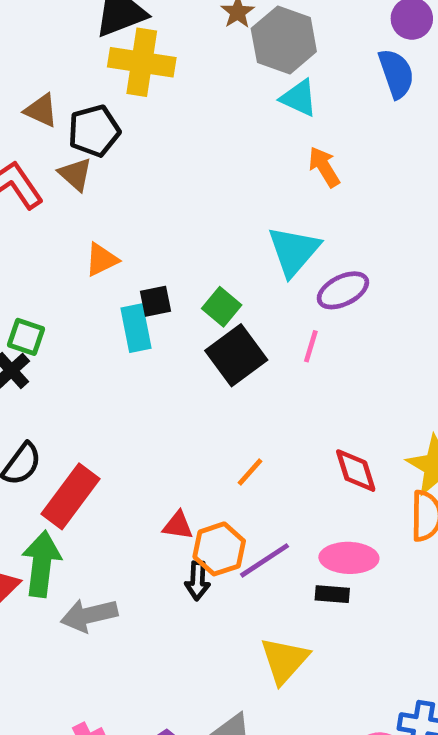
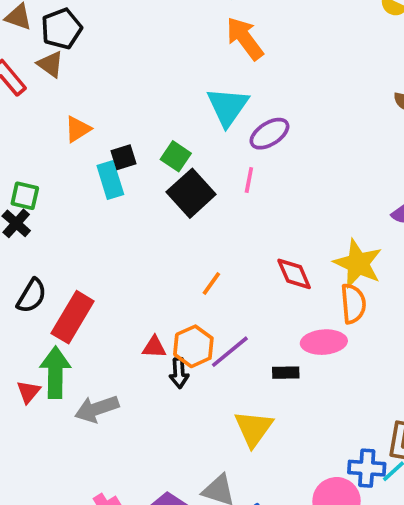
orange arrow: (324, 167) -> (245, 38), size x1.4
red triangle: (178, 525) -> (154, 347), moved
pink ellipse: (349, 558) -> (324, 342), moved

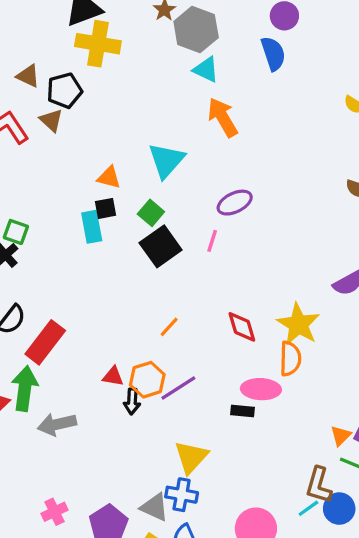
cyan triangle: (228, 107) -> (166, 160), moved
orange triangle: (78, 129) -> (109, 178), moved, turned 40
black rectangle: (286, 373) -> (242, 411), moved
blue cross: (367, 468) -> (182, 495), moved

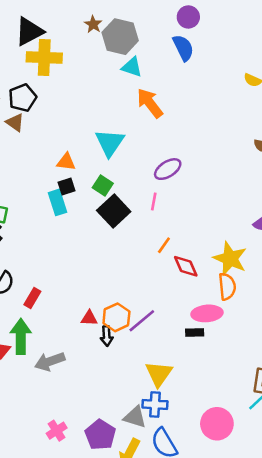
orange line: (169, 327) -> (164, 245), moved
red rectangle: (45, 342) -> (32, 298), size x0.6

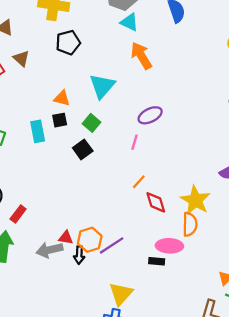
black pentagon: (22, 98) -> (68, 42), moved
cyan rectangle: (58, 202) -> (38, 131), moved
black square: (114, 211) -> (83, 149), moved, size x0.7
gray arrow: (50, 361) -> (49, 250), moved

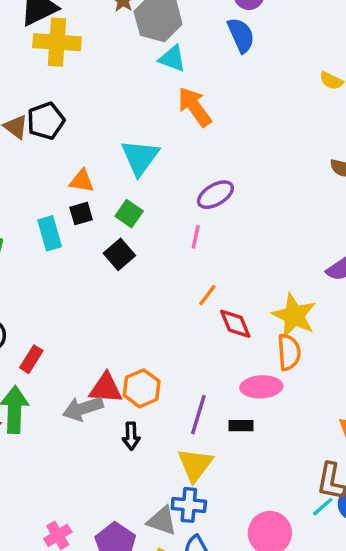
black pentagon: (68, 42) -> (46, 121), moved
red triangle: (66, 238) -> (106, 388), size x1.5
purple line: (112, 245) -> (198, 415), moved, turned -35
black arrow: (79, 255) -> (131, 436), moved
black rectangle: (157, 261) -> (241, 426), moved

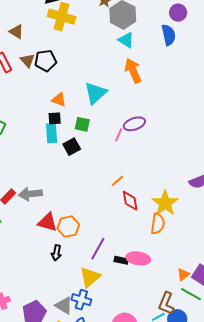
green square: (129, 214) -> (82, 124), turned -35
cyan rectangle: (50, 233) -> (52, 133), moved
pink line: (196, 237) -> (119, 135), moved
pink ellipse: (261, 387) -> (138, 258), moved
gray arrow: (83, 409) -> (30, 194), moved

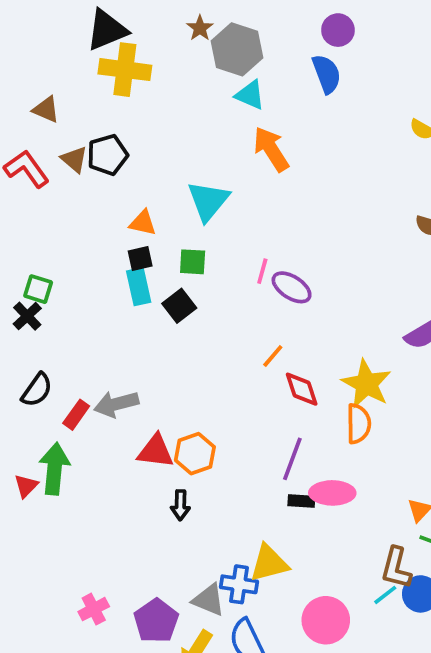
purple ellipse: (134, 124) -> (292, 287), moved, turned 60
purple line: (98, 249) -> (292, 459), moved
yellow triangle: (90, 277) -> (269, 563), moved, turned 35

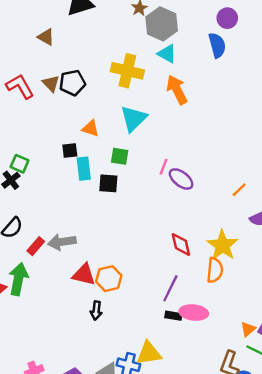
yellow cross: (125, 70) -> (127, 71), moved
brown triangle: (46, 109) -> (46, 37), moved
black square: (140, 259) -> (70, 150), moved
black square: (179, 306) -> (108, 183), turned 36
orange line: (273, 356) -> (239, 190), moved

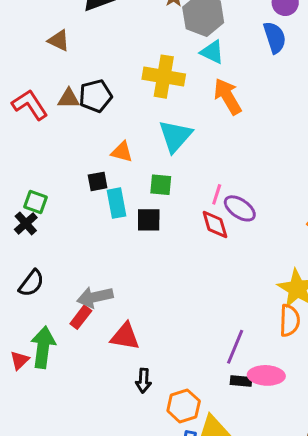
brown triangle: (51, 83) -> (69, 99), turned -42
red diamond: (181, 244) -> (215, 225), moved
red rectangle: (36, 246) -> (81, 317), moved
orange hexagon: (109, 279) -> (184, 406), moved

